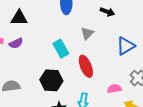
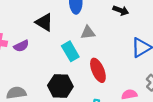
black triangle: (19, 18) -> (44, 22), moved, turned 30
gray triangle: (87, 33) -> (88, 33), moved, turned 40

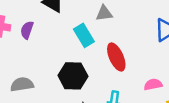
purple semicircle: (21, 46) -> (27, 30), turned 136

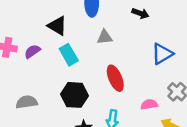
purple semicircle: (27, 30) -> (32, 51), turned 35
cyan rectangle: (84, 35) -> (69, 55), moved

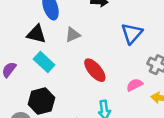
black triangle: (57, 26) -> (36, 34), moved
black hexagon: (74, 95) -> (41, 101), moved

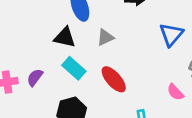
red ellipse: (95, 70) -> (114, 79), moved
pink semicircle: (134, 85) -> (175, 92), turned -105

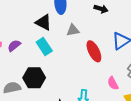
red ellipse: (114, 79) -> (94, 51), moved

